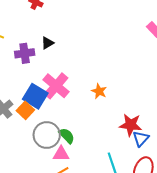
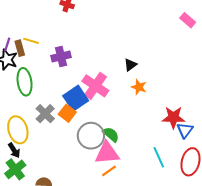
black triangle: (47, 43) -> (130, 65), moved
blue square: (35, 96) -> (76, 98), turned 30
pink triangle: (61, 154) -> (107, 153), size x1.5

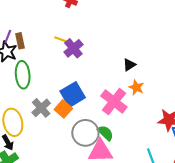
yellow line: (31, 41) -> (62, 40), moved
purple cross: (61, 57) -> (73, 48), moved, turned -30
pink cross: (95, 86) -> (114, 102), moved

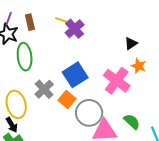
brown rectangle: (20, 41) -> (30, 22), moved
orange square: (63, 109) -> (67, 100), moved
green semicircle: (105, 133) -> (132, 122), moved

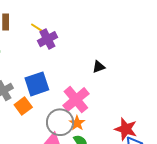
orange star: (139, 66) -> (77, 123), moved
gray circle: (89, 113) -> (60, 122), moved

